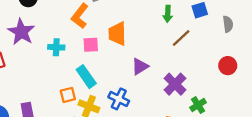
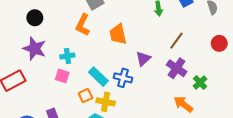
brown line: (181, 38) -> (176, 41), moved
pink square: (91, 45) -> (62, 76), moved, turned 32
blue cross: (119, 99) -> (123, 78), moved

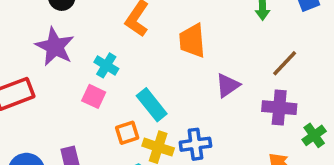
cyan cross: (67, 56) -> (106, 65), turned 32
purple cross: (177, 68) -> (279, 108), turned -36
blue cross: (123, 78) -> (195, 144), moved, turned -30

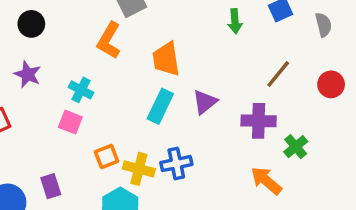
purple star: (55, 47) -> (28, 74), size x0.7
brown line: (285, 63) -> (278, 74), moved
cyan rectangle: (152, 105) -> (160, 106), moved, turned 68

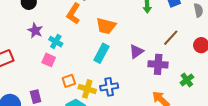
orange trapezoid: (166, 59) -> (106, 26), turned -70
purple star: (28, 74) -> (35, 31), moved
purple triangle: (205, 102) -> (136, 51), moved
green cross: (296, 147) -> (187, 80), moved

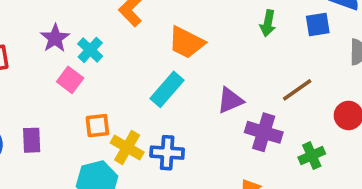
purple star: (35, 31) -> (55, 38), moved
green cross: (187, 80) -> (312, 156), moved

